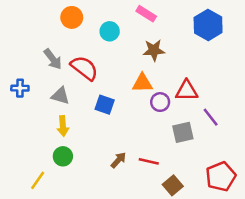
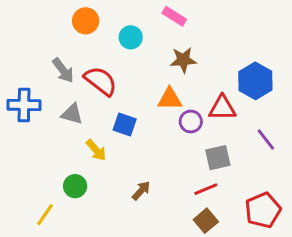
blue hexagon: (208, 25) -> (255, 81), moved
blue cross: (20, 88) -> (24, 105), size x1.5
purple line: (211, 117) -> (266, 140), moved
yellow arrow: (63, 126) -> (96, 150), moved, turned -36
red line: (149, 161) -> (206, 189), moved, turned -36

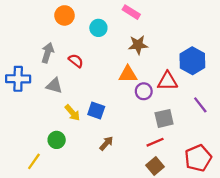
gray arrow: (63, 70) -> (48, 53), turned -126
red semicircle: (101, 81) -> (76, 61), size x0.6
blue square: (125, 125) -> (96, 111), moved

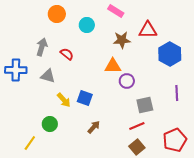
red triangle: (167, 81) -> (148, 30), moved
purple line: (200, 105) -> (177, 93), turned 35

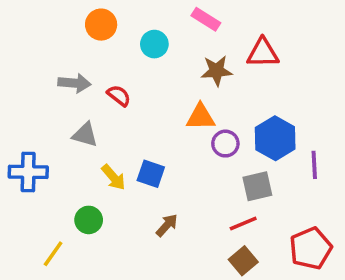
gray arrow: (42, 47) -> (74, 83), turned 78
blue hexagon: (170, 54) -> (275, 138), moved
blue cross: (16, 70) -> (28, 172), moved

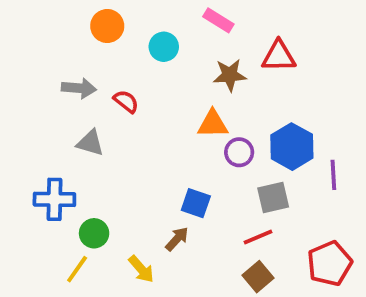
blue cross: (28, 172) -> (54, 199), moved
blue square: (151, 174) -> (196, 203), moved
yellow arrow: (113, 177) -> (141, 269), moved
yellow line: (53, 254) -> (77, 269), moved

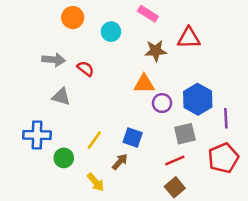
red pentagon: (330, 263) -> (223, 158), moved
yellow line: (77, 269) -> (94, 140), moved

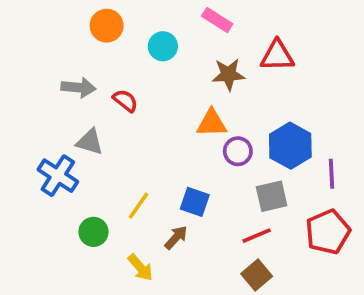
blue cross: (37, 135) -> (58, 176), moved, turned 32

